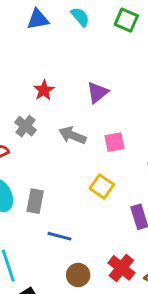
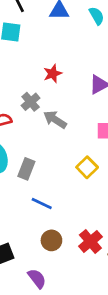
gray arrow: (72, 135) -> (55, 120), moved

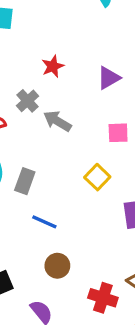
red cross: (90, 242) -> (103, 298), moved, turned -30

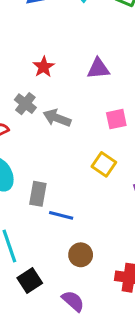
purple triangle: (109, 78) -> (98, 69), turned 35
gray rectangle: (25, 181) -> (38, 194), moved

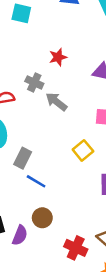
gray cross: (25, 104) -> (34, 82), turned -30
purple semicircle: (73, 301) -> (20, 235), moved, turned 54

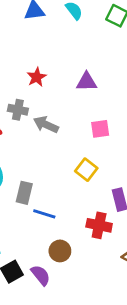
purple semicircle: (20, 235) -> (41, 275), turned -48
red cross: (76, 248) -> (99, 225), moved

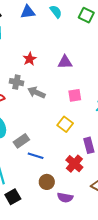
gray rectangle: (24, 193) -> (21, 141), turned 42
red cross: (99, 225) -> (74, 164), turned 30
purple semicircle: (41, 275) -> (65, 197), moved, turned 140

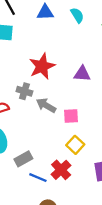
red star: (30, 59) -> (42, 66), size x1.6
pink square: (75, 95) -> (71, 116), moved
red cross: (74, 164) -> (61, 170), moved

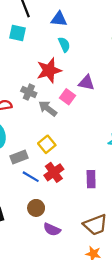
cyan semicircle: (77, 15) -> (64, 45), moved
pink square: (71, 116) -> (68, 97), moved, turned 32
yellow square: (75, 145) -> (47, 144), moved

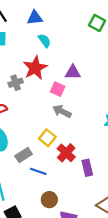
gray cross: (29, 92) -> (16, 83), moved, turned -32
gray arrow: (48, 108) -> (62, 111), moved
red cross: (54, 172) -> (66, 153), moved
purple rectangle: (91, 179) -> (87, 168), moved

